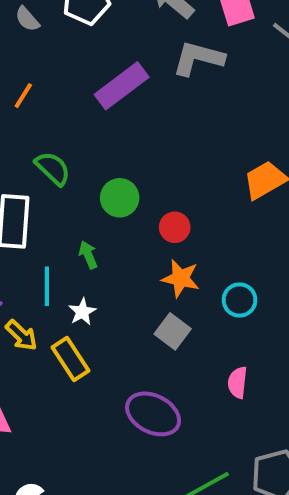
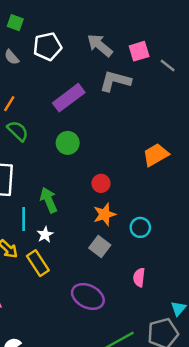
green semicircle: (53, 168) -> (18, 131), moved
green circle: (120, 198) -> (68, 143), moved
green arrow: (88, 255) -> (49, 200), size x1.5
orange star: (181, 278) -> (105, 214), turned -30

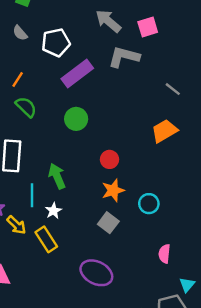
white pentagon: (47, 46) -> (56, 43), moved
gray line: (168, 65) -> (173, 89), moved
pink semicircle: (139, 277) -> (164, 254), moved

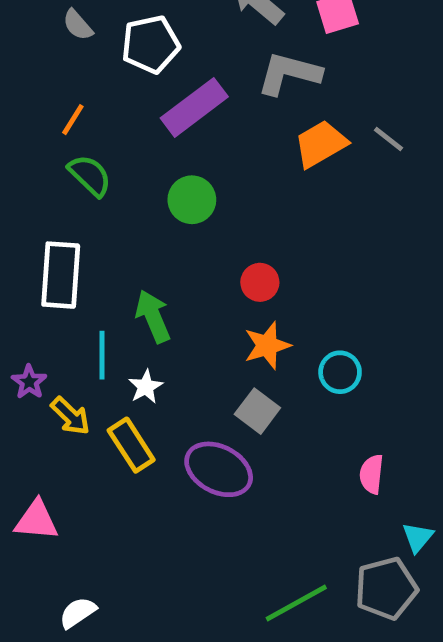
orange trapezoid: (164, 131) -> (321, 144), moved
purple ellipse: (96, 273) -> (219, 469), moved

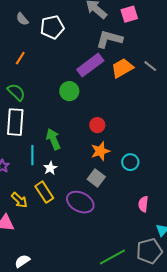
purple rectangle: (194, 107) -> (90, 65), moved
green semicircle: (90, 175) -> (16, 92), moved
yellow arrow: (70, 416) -> (19, 200), moved

